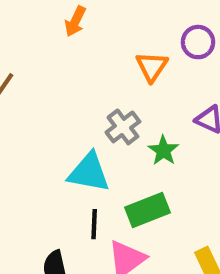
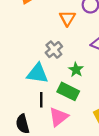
green star: (163, 150) -> (76, 70), moved
green rectangle: (148, 210) -> (68, 91), turned 50

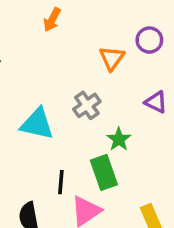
cyan triangle: (37, 73) -> (37, 124), moved
green rectangle: (68, 91) -> (104, 172), turned 40

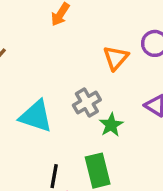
green star: (119, 139) -> (111, 125), moved

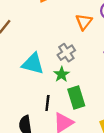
green star: (111, 125) -> (62, 74), moved

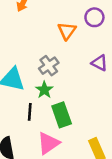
black line: (47, 103) -> (30, 112), moved

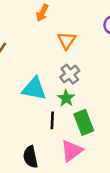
orange triangle: (67, 31) -> (67, 40), moved

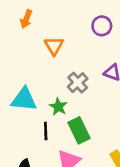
gray cross: (70, 74) -> (78, 83), moved

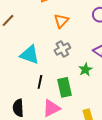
gray cross: (78, 83) -> (62, 49), moved
green star: (58, 107) -> (85, 69), moved

